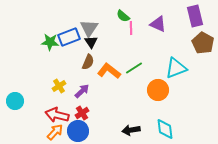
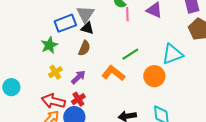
green star: (50, 42) -> (49, 45), moved, turned -30
black triangle: (91, 42) -> (87, 28), turned -40
orange L-shape: (109, 71) -> (113, 73), moved

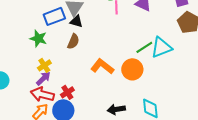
green star: (49, 45) -> (38, 38), turned -30
green line: (130, 54) -> (144, 47), moved
orange circle: (154, 76) -> (132, 69), moved
purple arrow: (78, 77) -> (43, 78), moved

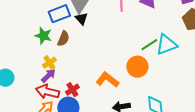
black triangle: (76, 21) -> (81, 19), turned 32
brown semicircle: (73, 41) -> (63, 39), moved
orange L-shape: (102, 66) -> (107, 80), moved

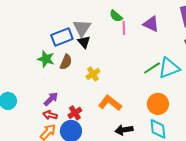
yellow cross: (49, 63) -> (93, 74), moved
orange circle: (137, 67) -> (158, 104), moved
red arrow: (47, 92) -> (50, 115), size x0.6

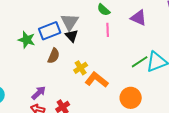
pink line: (124, 28) -> (108, 30), moved
green star: (46, 59) -> (27, 40), moved
orange L-shape: (110, 103) -> (97, 80), moved
orange circle: (158, 104) -> (131, 98), moved

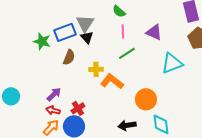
purple triangle: (139, 18) -> (154, 32), moved
green line: (140, 62) -> (127, 53), moved
yellow cross: (81, 68) -> (96, 69), turned 32

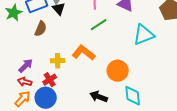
green star: (42, 41) -> (14, 13), turned 30
yellow cross: (96, 69) -> (58, 61), moved
black arrow: (127, 125) -> (99, 97), turned 30

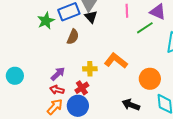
green line: (99, 25) -> (145, 28), moved

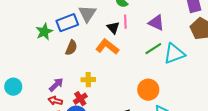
black triangle: (91, 17) -> (113, 28), moved
green line: (145, 28) -> (153, 49), moved
orange L-shape: (116, 61) -> (107, 47), moved

